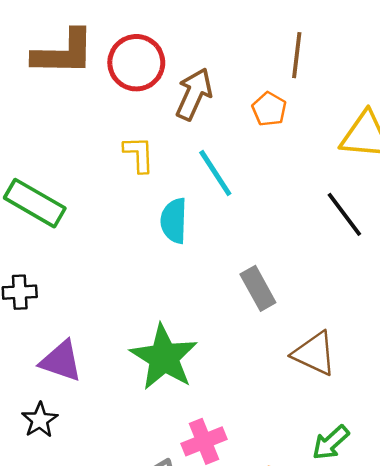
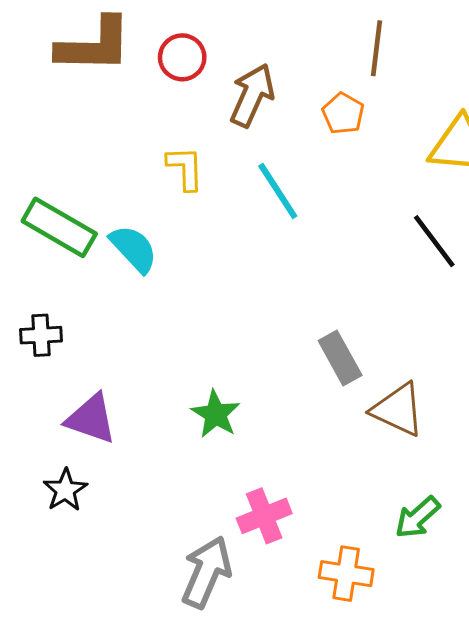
red circle: (136, 63) -> (182, 57), size x0.7
cyan semicircle: (174, 221) -> (134, 249), moved, turned 135
gray rectangle: (258, 288) -> (340, 358), moved
green star: (164, 357) -> (216, 414), size x0.6

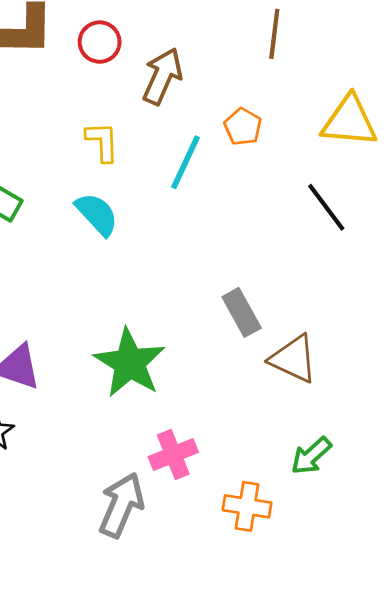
orange pentagon: (343, 114) -> (243, 127), moved
cyan line: (278, 191) -> (186, 162), turned 58
cyan semicircle: (134, 249) -> (97, 214), moved
green star: (216, 414) -> (130, 363), size x1.6

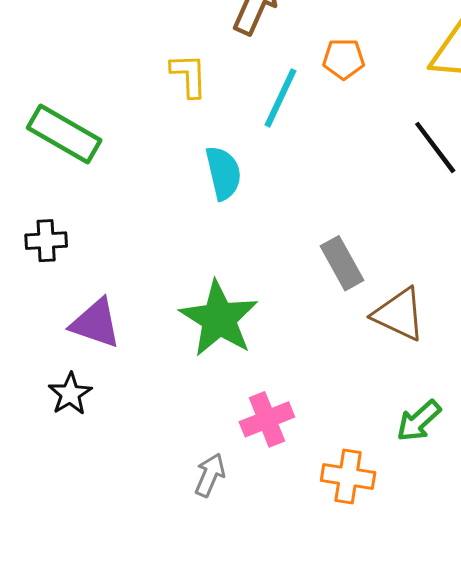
orange pentagon: (243, 127) -> (344, 59), turned -30
cyan semicircle: (97, 214) -> (223, 173), moved, turned 30
gray arrow: (121, 505) -> (210, 475), size x0.6

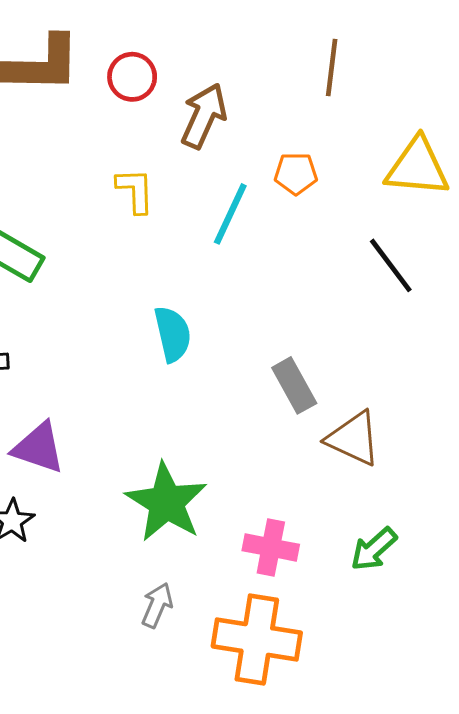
cyan semicircle: (223, 173) -> (173, 334), moved
green star: (219, 319) -> (166, 502), moved
pink cross: (267, 419) -> (271, 548), moved, turned 33
orange cross: (348, 476) -> (257, 639), moved, size x1.6

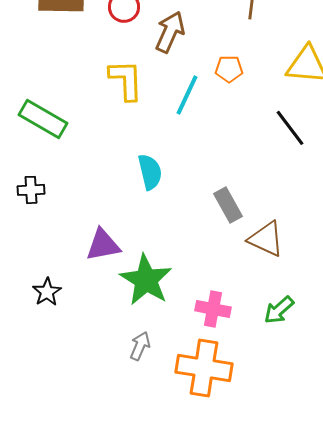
yellow L-shape: (135, 191) -> (126, 80), size x1.4
purple triangle: (39, 448) -> (103, 245), moved, turned -30

